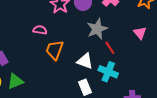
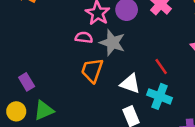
gray star: (97, 29) -> (112, 43), moved, turned -30
pink semicircle: (40, 30) -> (84, 37), moved

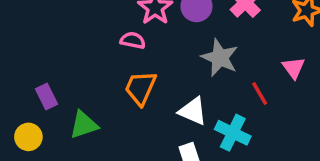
gray star: (112, 43) -> (220, 58), moved
red line: (161, 66) -> (260, 93), moved
green triangle: (44, 110) -> (84, 125), moved

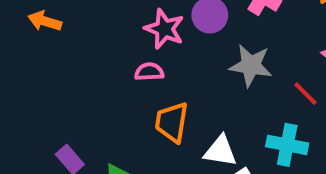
white triangle: (193, 111) -> (220, 151), moved

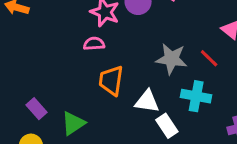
gray star: (251, 65) -> (171, 59), moved

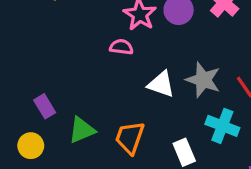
orange trapezoid: (111, 81) -> (130, 138), moved
white triangle: (147, 101) -> (161, 84), moved

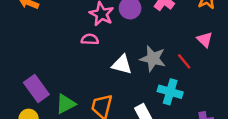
purple rectangle: (45, 106) -> (36, 89), size x1.5

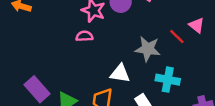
red line: (184, 61) -> (177, 36), moved
white triangle: (122, 65) -> (120, 73), moved

